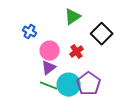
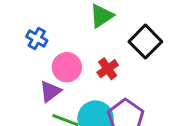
purple triangle: (49, 68) -> (50, 91), moved

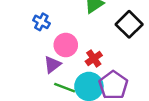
red cross: (108, 69) -> (94, 58), moved

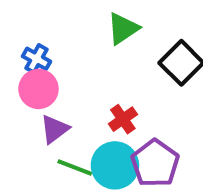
pink circle: (66, 45) -> (38, 89), moved

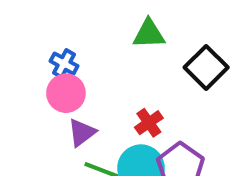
green triangle: (123, 29) -> (149, 34), turned 32

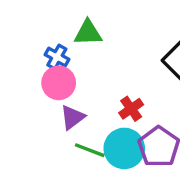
green triangle: (149, 34) -> (88, 33), moved

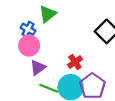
green triangle: (88, 33) -> (48, 14), turned -36

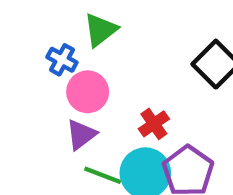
pink circle: (29, 46) -> (88, 92), moved

